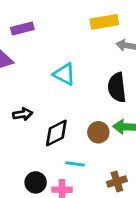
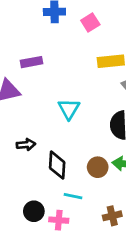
cyan triangle: (64, 74) -> (69, 109), turned 30
black diamond: (56, 133) -> (57, 165), turned -64

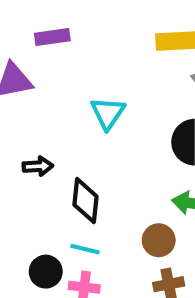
brown circle: (98, 167) -> (159, 240), moved
cyan line: (73, 196) -> (85, 249), moved

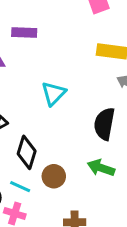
brown circle: (159, 240) -> (54, 176), moved

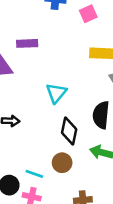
black diamond: (27, 152) -> (69, 131), moved

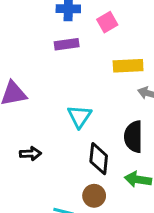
purple rectangle: (27, 43) -> (67, 44), moved

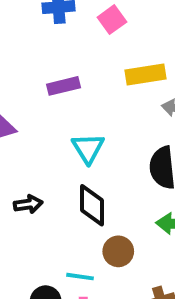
purple rectangle: (67, 44) -> (63, 86), moved
black diamond: (99, 159) -> (92, 205), moved

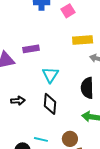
purple rectangle: (63, 86) -> (31, 49), moved
brown circle: (118, 251) -> (70, 139), moved

